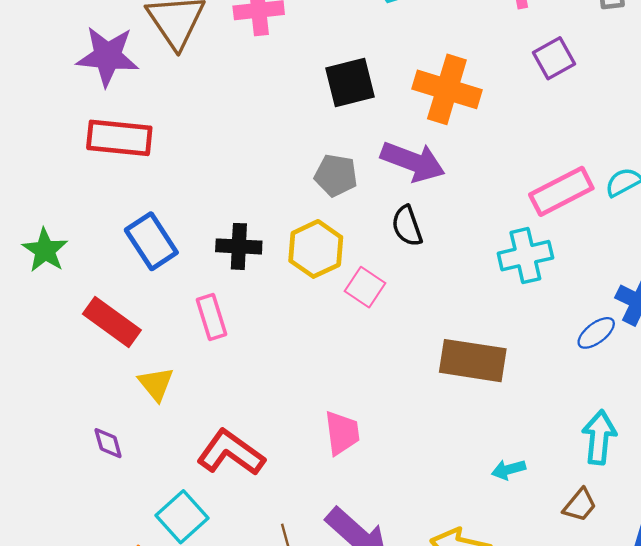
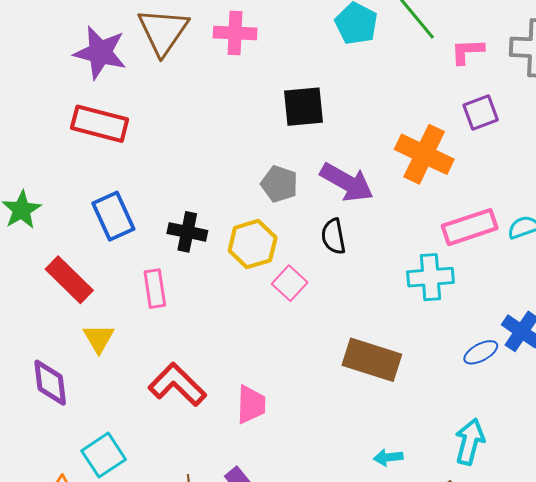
orange cross: (447, 89) -> (424, 154), moved
purple diamond: (108, 443) -> (50, 383), size x1.6
red L-shape: (231, 453) -> (177, 385), moved

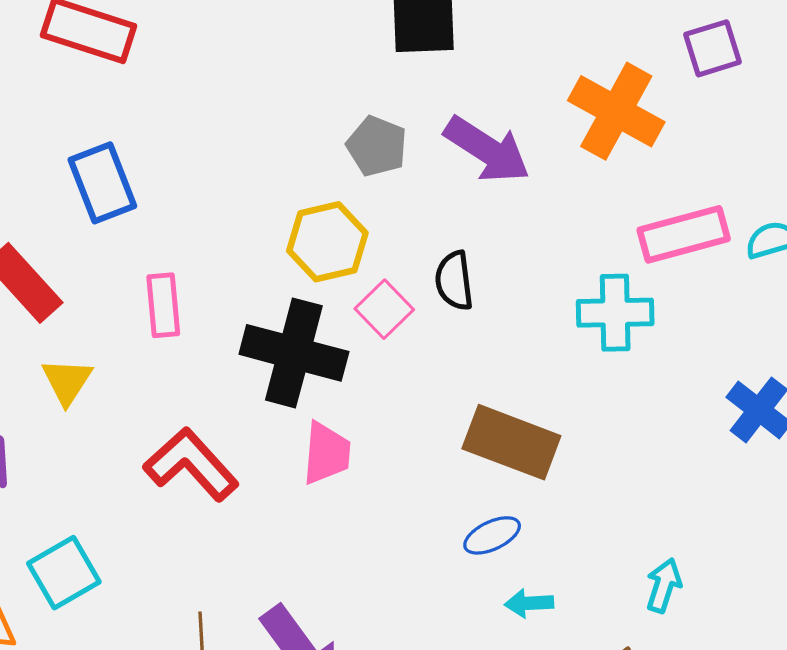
black cross: (187, 232) -> (294, 353), moved, size x1.6
black semicircle: (333, 236) -> (454, 281), moved
blue ellipse: (481, 352) -> (492, 535), moved
pink trapezoid: (251, 404) -> (326, 453), moved
cyan arrow: (470, 442) -> (664, 585), size x0.7

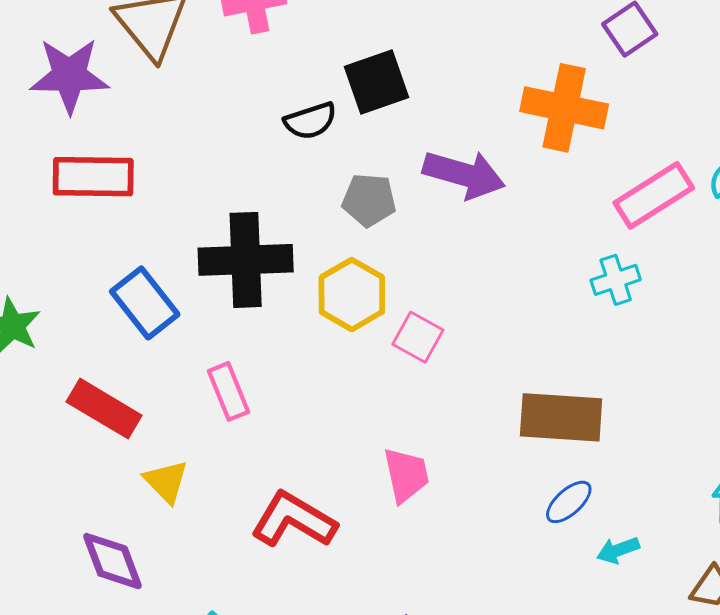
black semicircle: (454, 281) -> (310, 121), moved, turned -84
cyan cross: (615, 313) -> (616, 280), size x0.7
black cross: (294, 353) -> (246, 260), moved

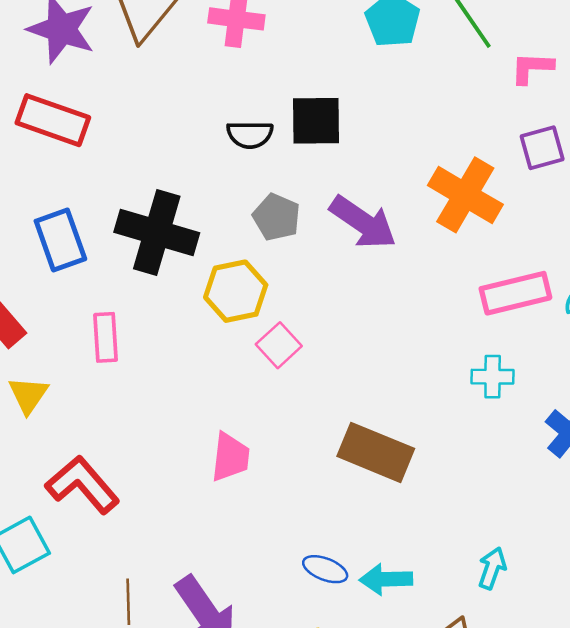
cyan cross: (616, 280) -> (493, 377), moved
blue ellipse: (569, 502) -> (325, 569), moved, turned 45
red L-shape: (294, 520) -> (82, 485), moved
cyan arrow: (618, 550) -> (386, 579), size x1.4

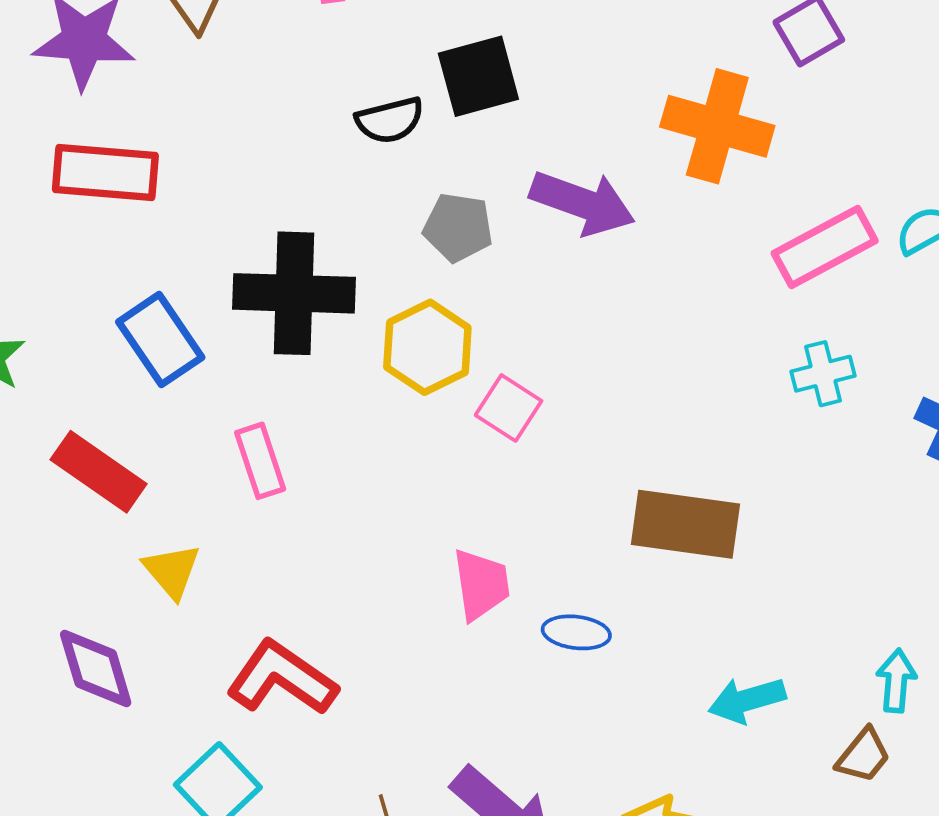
cyan arrow: (492, 568) -> (896, 681), moved
blue ellipse: (325, 569) -> (576, 632), moved

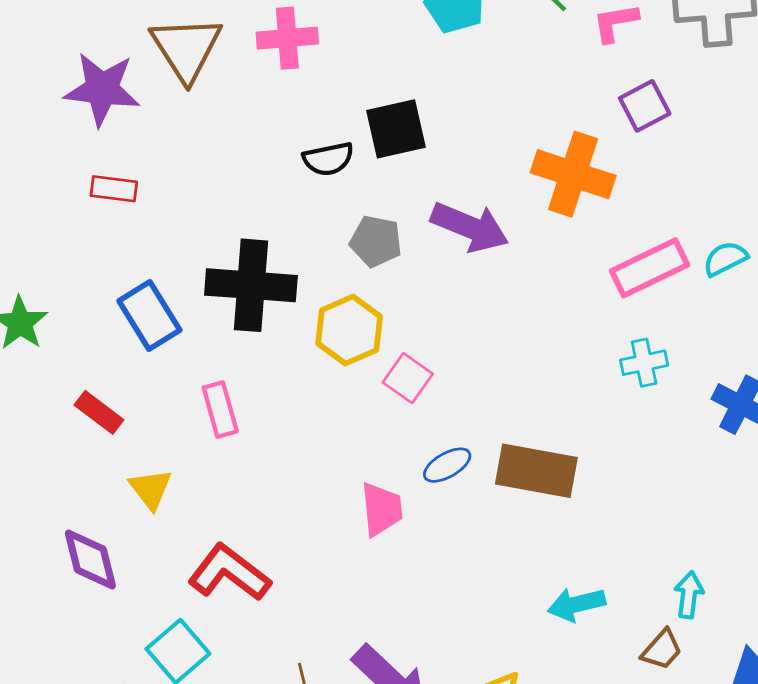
red rectangle: (105, 173) -> (114, 189), size x0.6
red rectangle: (99, 472) -> (99, 412), size x0.7
blue ellipse: (576, 632) -> (447, 465), moved, turned -39

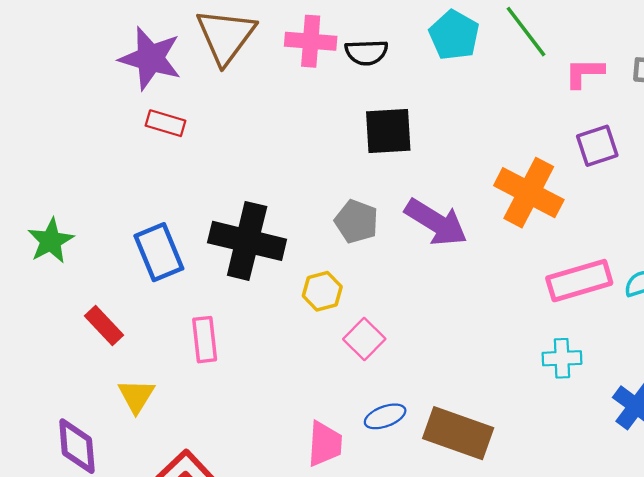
black semicircle: (328, 159) -> (366, 52), moved
red rectangle: (114, 189) -> (165, 123), moved
yellow hexagon: (349, 330) -> (322, 291), size x0.7

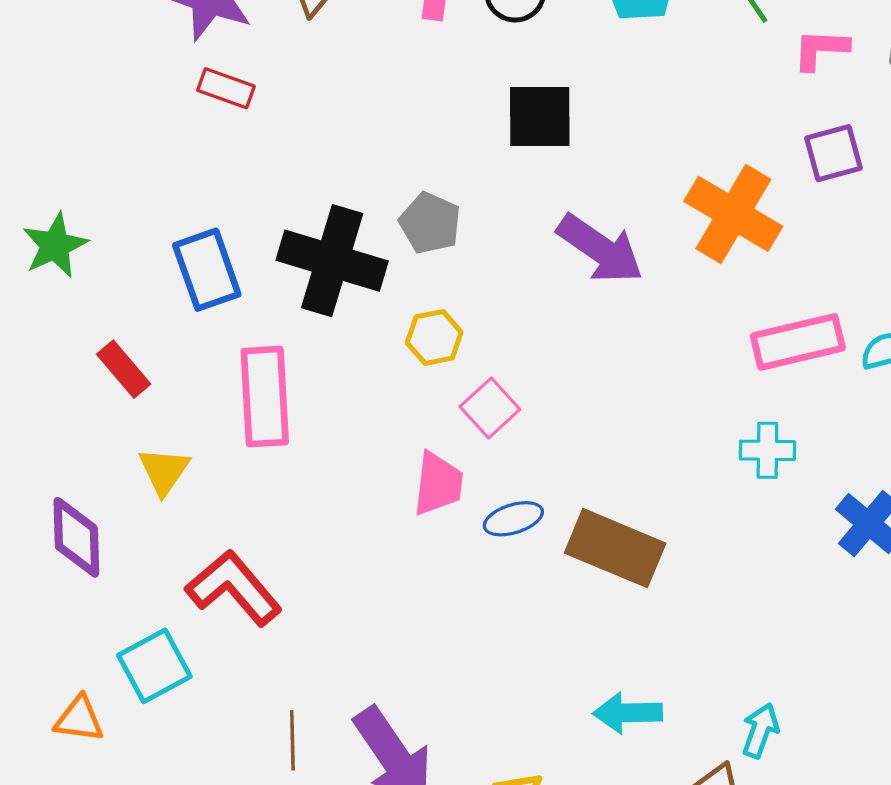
gray pentagon: (356, 221) -> (430, 223), moved
pink rectangle: (205, 340) -> (265, 397), size x1.5
pink trapezoid: (325, 444) -> (438, 484), moved

